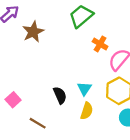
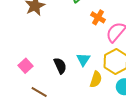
pink square: (13, 100) -> (25, 66), moved
yellow semicircle: (87, 111) -> (96, 79), moved

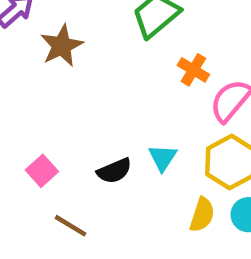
black semicircle: (60, 66) -> (114, 171), turned 91
yellow semicircle: (96, 79) -> (202, 215), moved

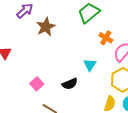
cyan triangle: (163, 158) -> (90, 65), moved

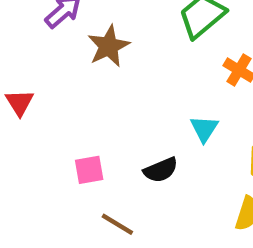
pink square: (37, 84) -> (89, 170), turned 32

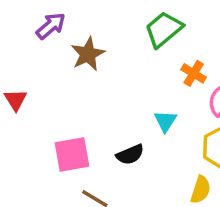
pink square: (89, 170) -> (72, 155), size x1.5

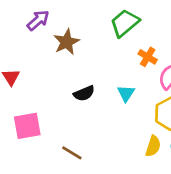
pink square: (72, 155) -> (27, 126), moved
black semicircle: (130, 155) -> (84, 93), moved

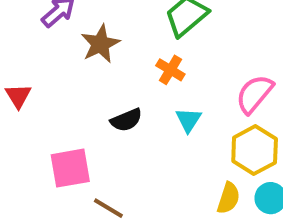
orange cross: (148, 57) -> (170, 70), moved
pink square: (27, 126) -> (70, 168), moved

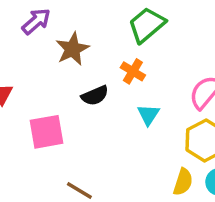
black semicircle: (126, 120) -> (95, 96), moved
pink square: (70, 168) -> (47, 132), moved

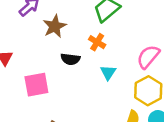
black semicircle: (95, 96) -> (70, 59), turned 30

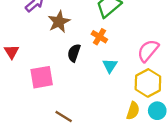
black semicircle: (70, 59) -> (74, 53), turned 102

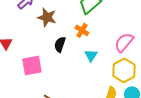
brown star: (59, 22) -> (47, 17), turned -30

